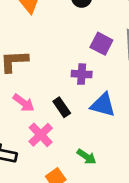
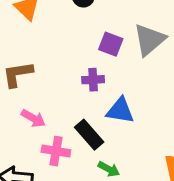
black rectangle: (62, 107) -> (89, 135), moved, size x1.4
pink cross: (41, 135) -> (56, 151), turned -30

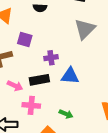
purple square: (111, 44) -> (25, 40), moved
black rectangle: (89, 135) -> (39, 80), moved, turned -54

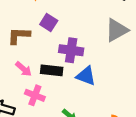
purple cross: (51, 58) -> (71, 50), size x1.5

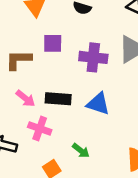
purple square: (49, 23) -> (53, 43), turned -30
purple cross: (71, 50) -> (93, 57), moved

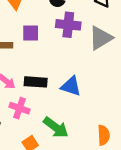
purple cross: (93, 57) -> (68, 25), moved
green arrow: (81, 151) -> (56, 127), size x1.6

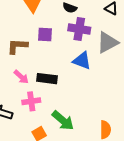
blue triangle: (71, 86) -> (82, 61), moved
pink cross: (19, 108) -> (31, 101), turned -30

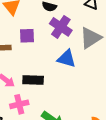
purple cross: (79, 29) -> (61, 27), turned 30

